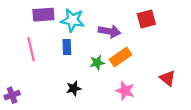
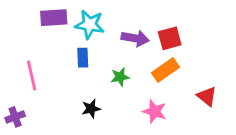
red square: (146, 19) -> (170, 38), moved
pink line: (31, 49) -> (32, 76), moved
orange rectangle: (121, 57) -> (166, 70), moved

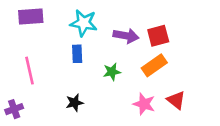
purple rectangle: (54, 18) -> (31, 16), moved
red triangle: (207, 96) -> (176, 100), moved
black star: (91, 109) -> (75, 103), moved

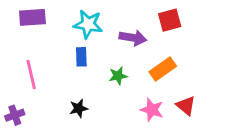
red square: (158, 36) -> (170, 20), moved

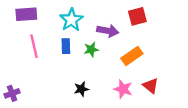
cyan star: (88, 24) -> (71, 20), turned 30
pink line: (31, 74) -> (34, 46), moved
green star: (118, 76) -> (91, 49), moved
black star: (79, 108) -> (81, 89), moved

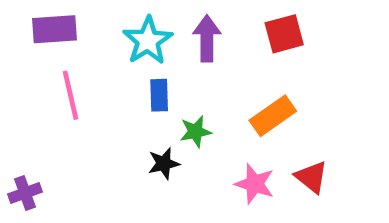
purple arrow: (108, 31) -> (207, 38), moved, turned -100
blue rectangle: (66, 46) -> (159, 95), moved
green star: (91, 49) -> (196, 132), moved
black star: (81, 89) -> (164, 163), moved

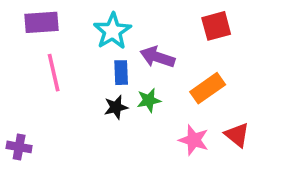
purple arrow: (207, 38) -> (157, 57), moved, turned -72
black star: (164, 163) -> (116, 107), moved
purple cross: (25, 193) -> (19, 147), turned 30

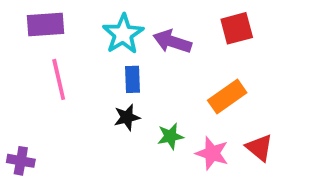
purple arrow: (157, 57) -> (172, 42), moved
green star: (149, 100) -> (170, 136), moved

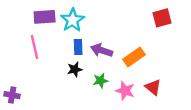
purple rectangle: (45, 25) -> (45, 17), moved
red square: (237, 28) -> (162, 18), moved
purple arrow: (172, 42) -> (102, 50), moved

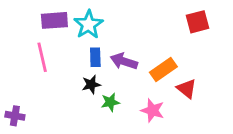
green star: (100, 81) -> (110, 102), moved
red triangle: (153, 87) -> (187, 89), moved

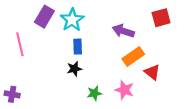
purple rectangle: (54, 20) -> (44, 17), turned -55
pink line: (42, 57) -> (20, 44), moved
purple arrow: (124, 61) -> (123, 31), moved
green star: (110, 102) -> (94, 93), moved

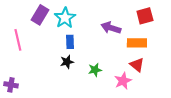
orange rectangle: (133, 57) -> (137, 43), moved, turned 36
pink star: (124, 90) -> (123, 81), moved, turned 30
green star: (94, 93) -> (95, 70), moved

